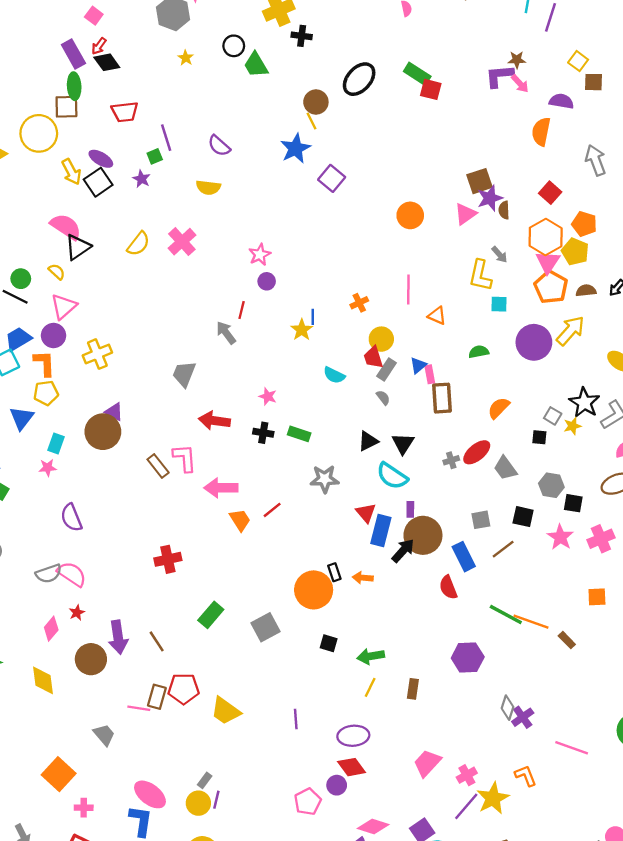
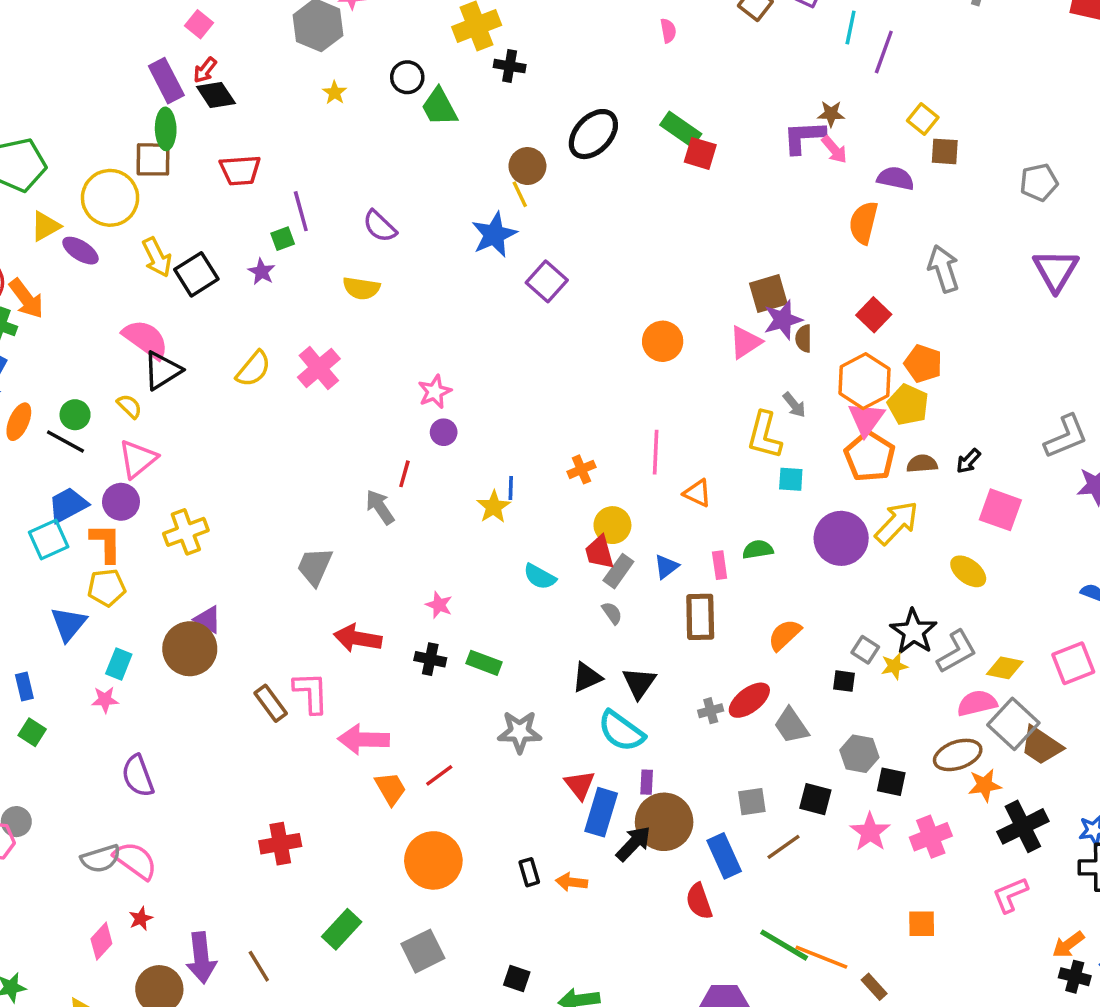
purple ellipse: (101, 159) -> (80, 251), moved
pink rectangle: (430, 374) -> (720, 565), moved
orange circle: (314, 590) -> (433, 860), moved

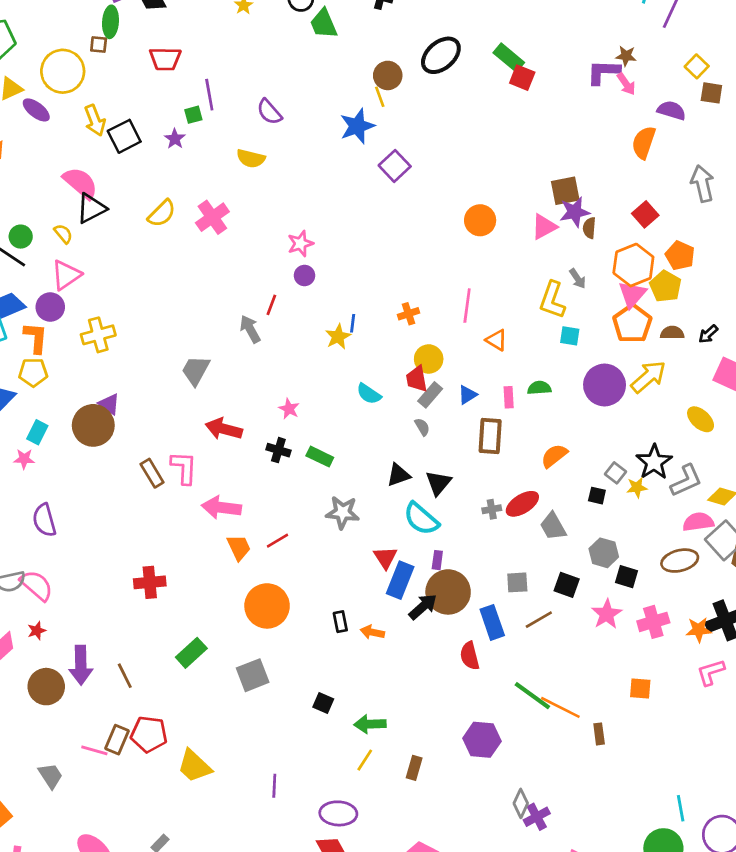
brown square: (153, 159) -> (99, 44), size x0.6
orange star: (985, 785) -> (699, 630), moved
brown rectangle: (874, 987) -> (599, 734), turned 30

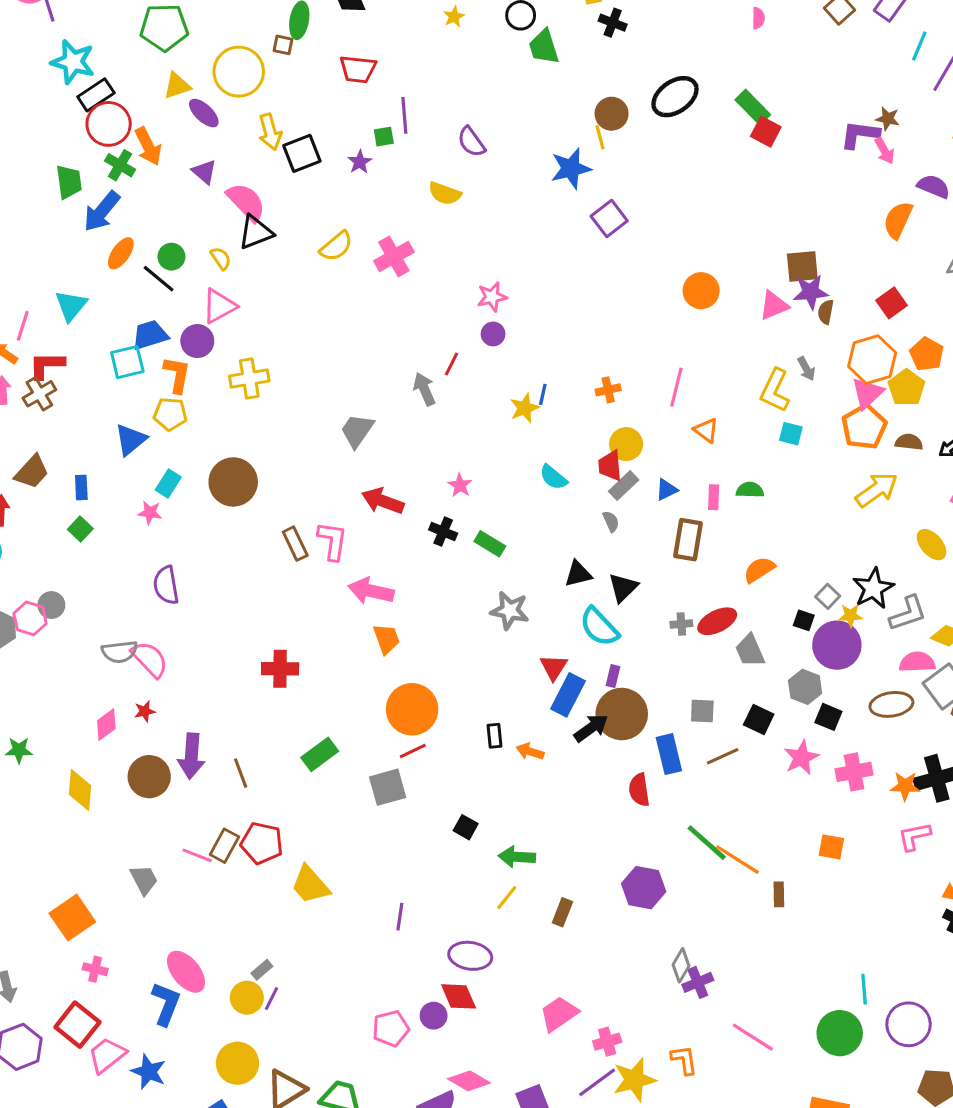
purple circle: (605, 385) -> (837, 645), moved
purple triangle: (109, 404) -> (204, 172), moved
red line: (277, 541) -> (413, 751), moved

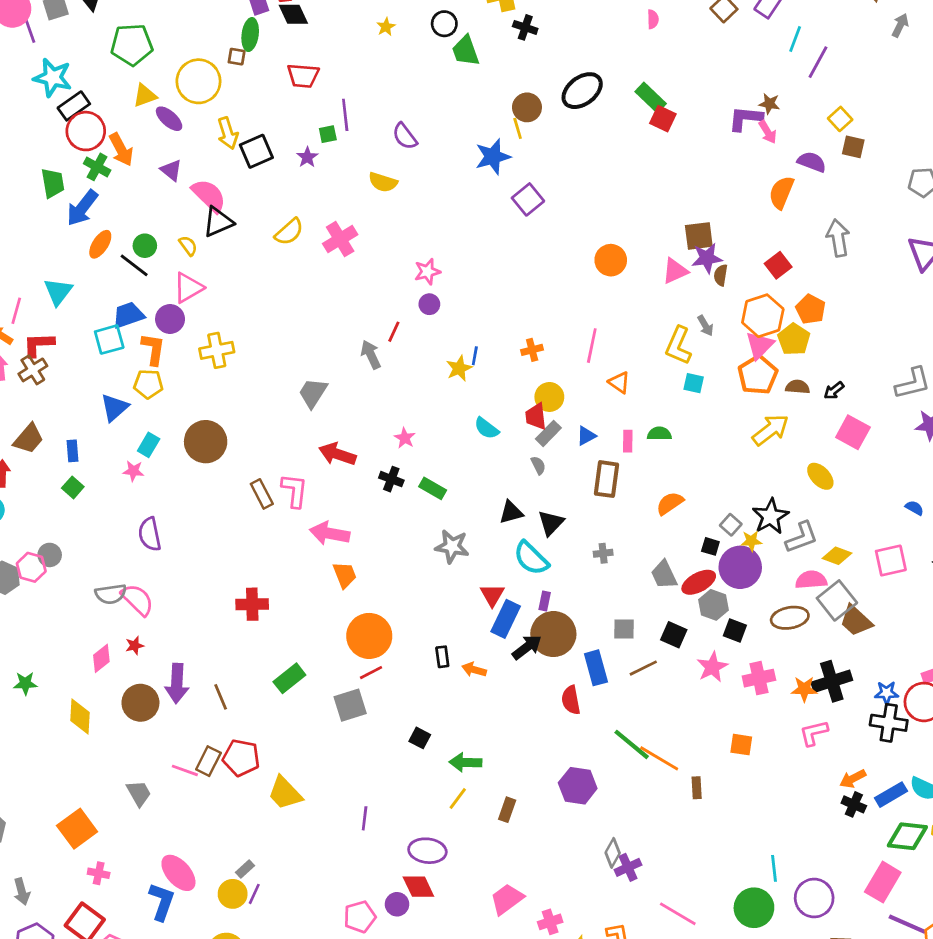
red ellipse: (717, 621) -> (699, 582), moved

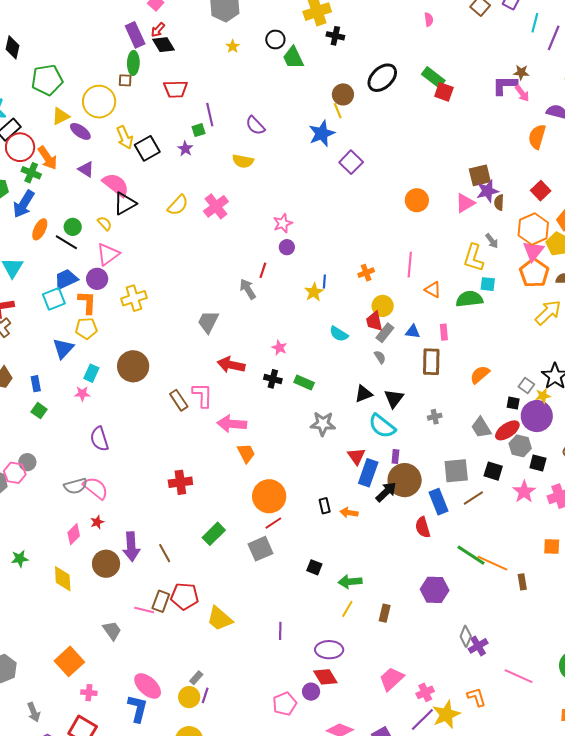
green semicircle: (659, 434) -> (469, 299), moved, size x1.5
blue triangle: (586, 436) -> (413, 332), turned 42
gray square: (624, 629) -> (456, 471), size x1.5

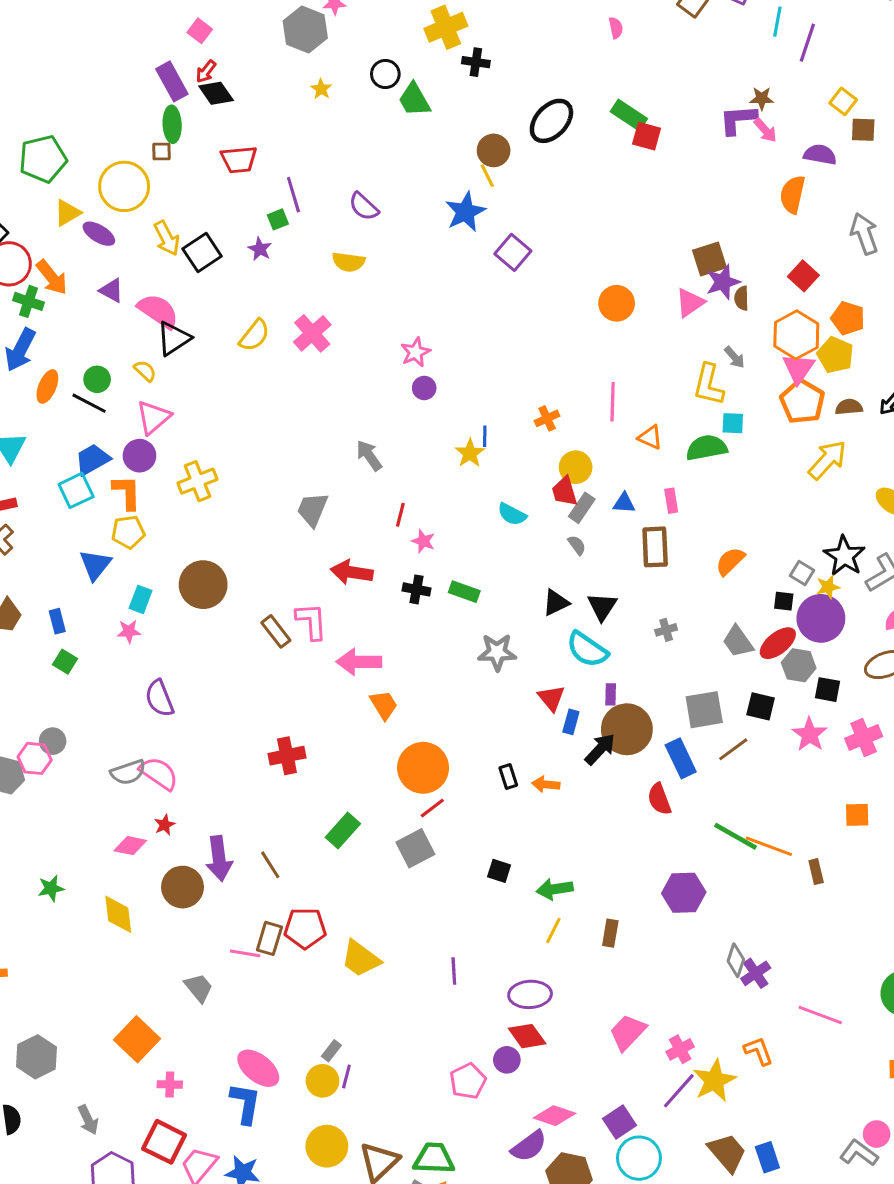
red line: (263, 270) -> (400, 515), moved
blue rectangle: (368, 473) -> (571, 722), size x0.6
pink diamond: (74, 534) -> (130, 846), turned 60

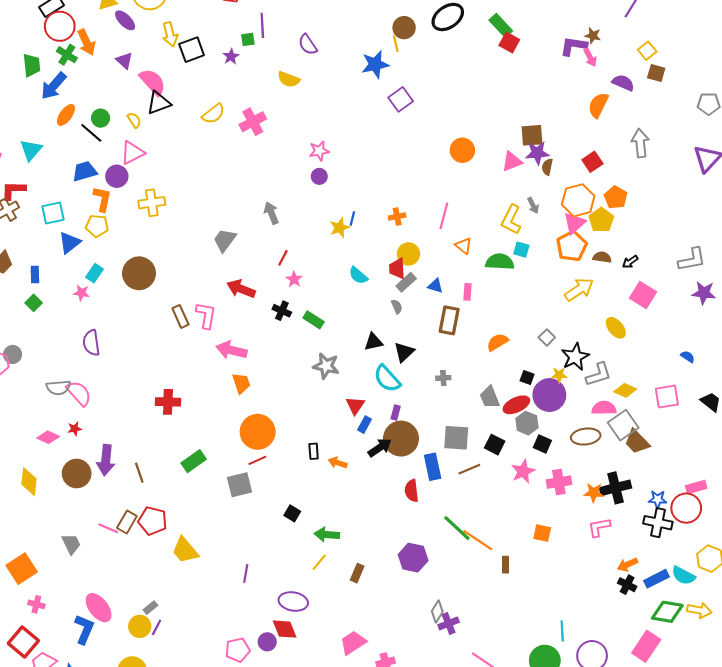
cyan square: (76, 490) -> (53, 213), moved
gray square: (802, 573) -> (547, 337), moved

